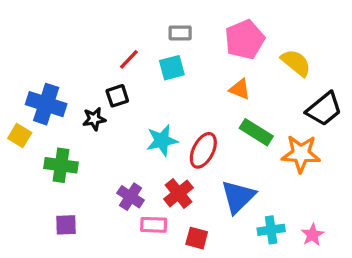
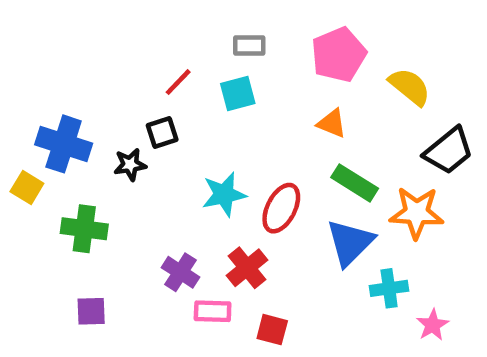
blue triangle: (238, 197) -> (350, 243), moved
cyan cross: (271, 230) -> (389, 288), moved

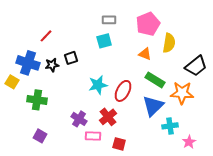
red line: (178, 82) -> (46, 36), moved
yellow semicircle: (410, 87) -> (169, 43), moved, turned 60
black star: (130, 165) -> (52, 65), moved
purple square: (91, 311) -> (40, 136), turned 32

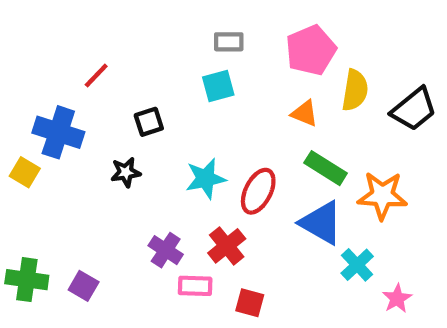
black star: (52, 65) -> (126, 172), moved
black trapezoid: (196, 66) -> (414, 109), moved
green cross: (37, 100) -> (27, 280), moved
blue triangle: (153, 106) -> (321, 223), turned -45
cyan cross: (170, 126) -> (357, 265), turned -35

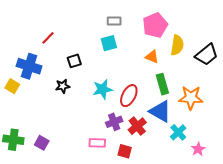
green rectangle: (326, 168) -> (162, 84), turned 42
red cross: (227, 246) -> (137, 126), moved
purple cross: (166, 250) -> (114, 122), moved, turned 35

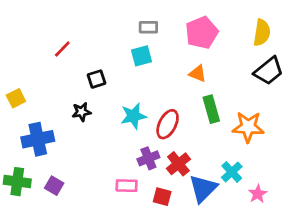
yellow semicircle: (177, 45) -> (262, 33), moved
blue cross: (29, 66) -> (38, 139), moved, turned -30
yellow square: (12, 86) -> (16, 98), moved, turned 32
blue triangle: (160, 111) -> (203, 188), moved, turned 45

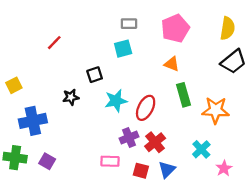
black square: (96, 79) -> (95, 75), moved
blue triangle: (203, 188) -> (167, 170), moved, size x0.7

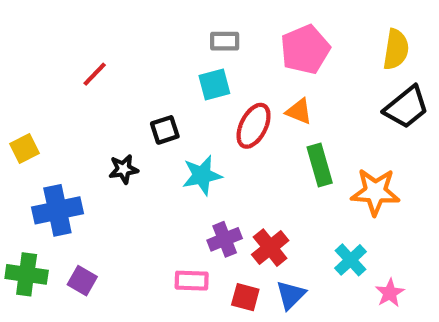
red ellipse: (146, 108) -> (254, 126), moved

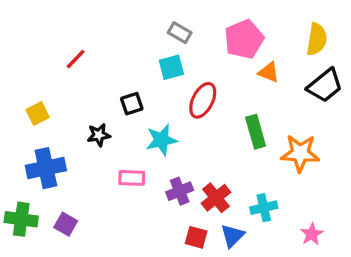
gray rectangle: (225, 41) -> (180, 33), turned 30
orange triangle: (299, 111) -> (269, 72), moved
yellow square: (24, 148) -> (38, 114), moved
cyan cross: (351, 260) -> (264, 208), moved, turned 30
pink rectangle: (192, 281) -> (132, 178), moved

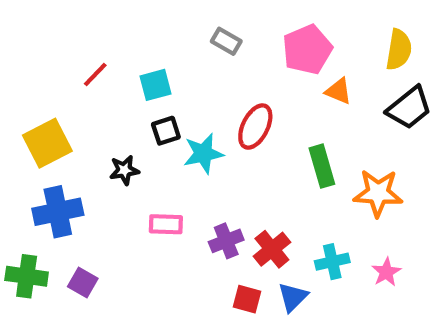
cyan square: (171, 67) -> (155, 85), moved
yellow square: (38, 114) -> (47, 143), size x1.6
cyan star: (161, 140) -> (203, 154), moved
pink star: (312, 234) -> (386, 272), moved

